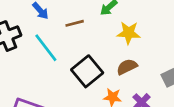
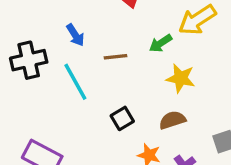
black square: (87, 71) -> (122, 118), size x0.6

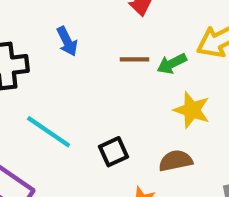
brown line: (115, 57) -> (134, 59), moved
cyan line: (75, 82) -> (49, 132), moved, turned -33

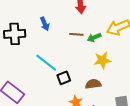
yellow star: (192, 110) -> (102, 60), turned -30
cyan line: (49, 132) -> (46, 63), moved

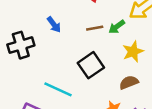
cyan line: (46, 63) -> (58, 89), moved
black square: (64, 78) -> (91, 65), moved, size x1.5

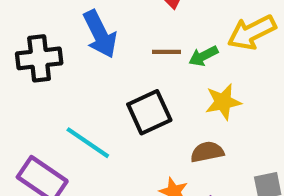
blue arrow: (54, 25) -> (100, 34), size x1.6

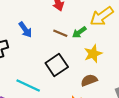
blue arrow: (100, 34) -> (25, 30), size x0.7
brown line: (166, 52) -> (60, 33), turned 32

